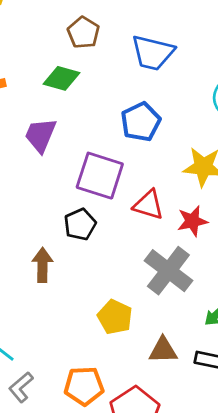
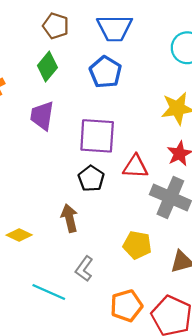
green diamond: (61, 78) -> (47, 67), turned -52
blue pentagon: (141, 122) -> (105, 72), moved
red triangle: (148, 205) -> (135, 167), moved
gray L-shape: (21, 387) -> (84, 269), moved

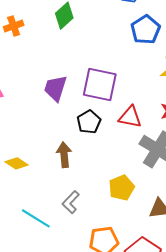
blue pentagon: (105, 72) -> (146, 30), moved
purple trapezoid: (42, 116) -> (55, 88), moved
yellow pentagon: (137, 245) -> (122, 188), turned 30

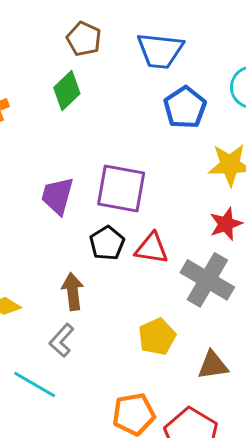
red triangle: (130, 117) -> (152, 248), moved
gray L-shape: (71, 202) -> (62, 340), moved

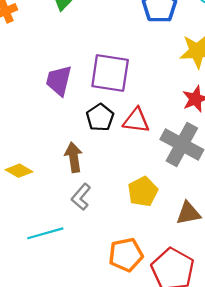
gray L-shape: (62, 340) -> (81, 197), moved
cyan line: (35, 385) -> (45, 233), turned -44

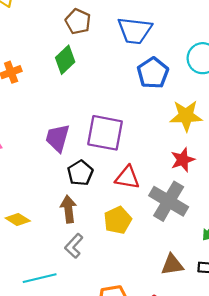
black pentagon: (100, 117) -> (80, 173), moved
yellow pentagon: (143, 192) -> (118, 220), moved

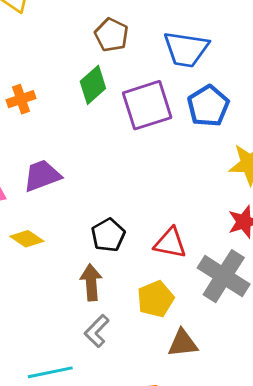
purple square: (105, 133) -> (147, 105), moved, turned -30
purple trapezoid: (58, 138) -> (42, 176), moved, turned 52
yellow diamond: (18, 220) -> (27, 239), moved
brown triangle: (172, 265) -> (183, 343), moved

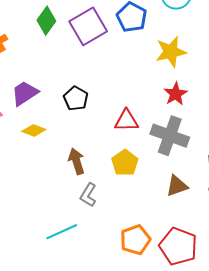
black pentagon: (108, 235) -> (76, 99), moved
yellow diamond: (27, 239) -> (34, 130), moved
brown triangle: (183, 343) -> (177, 186), moved

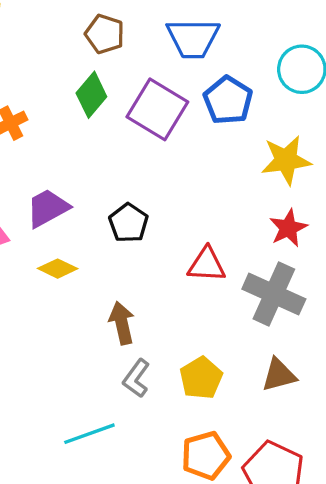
purple square: (88, 26) -> (157, 109), turned -33
yellow pentagon: (125, 163) -> (201, 378), moved

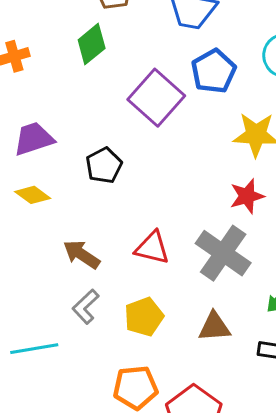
purple square: (157, 109) -> (156, 98), moved
red triangle: (207, 265) -> (152, 248), moved
brown arrow: (122, 323) -> (82, 254), turned -54

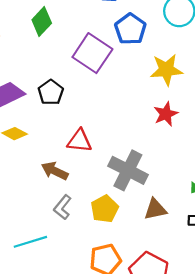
black pentagon: (104, 165) -> (51, 92), moved
red triangle: (152, 248) -> (79, 141), moved
gray cross: (223, 253) -> (128, 170), moved

